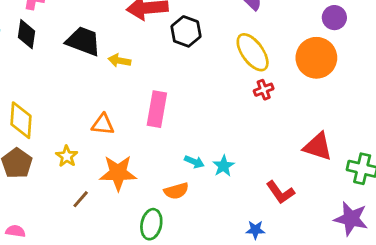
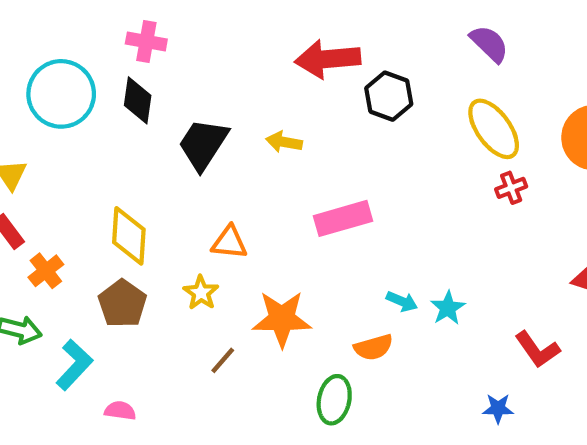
black trapezoid: (83, 41) -> (203, 144), moved, turned -78
pink rectangle: (157, 109) -> (343, 218), turned 64
orange triangle: (103, 124) -> (229, 242), moved

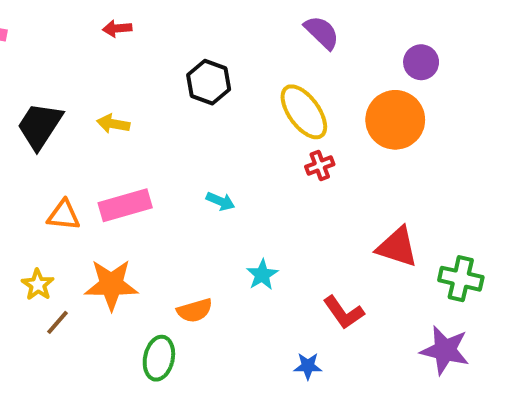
purple semicircle: (489, 44) -> (322, 32), moved
red arrow: (328, 59) -> (117, 28), moved, size x0.5
pink rectangle: (343, 218) -> (125, 205), moved
yellow star: (201, 293) -> (38, 285), moved
cyan arrow: (402, 301) -> (220, 201), moved

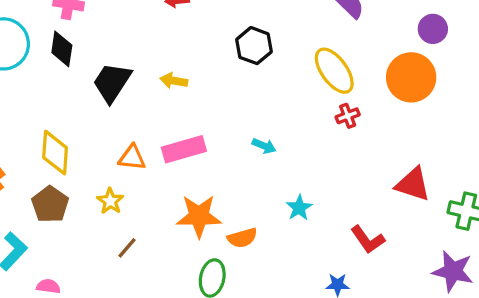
yellow star: (38, 285) -> (110, 201), moved
orange star: (111, 285) -> (199, 216), moved

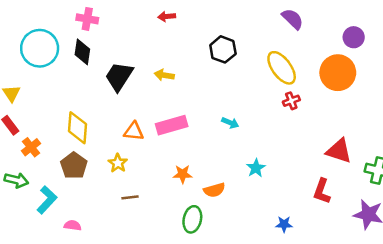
orange star: (199, 216) -> (183, 174), size x0.6
red L-shape: (368, 239) -> (322, 191), moved, turned 55
brown line: (127, 248) -> (130, 197), turned 42

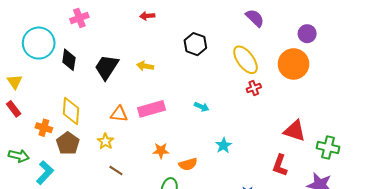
pink cross: (87, 19) -> (79, 18), turned -30
black diamond: (82, 52) -> (69, 60), moved
orange cross: (31, 147) -> (44, 128), moved, turned -35
brown line: (130, 197) -> (116, 171), turned 40

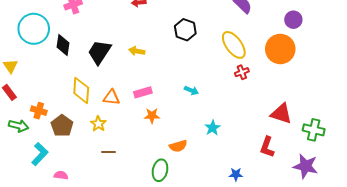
pink rectangle: (151, 109) -> (143, 92), size x0.7
yellow diamond: (71, 111) -> (81, 90), moved
orange star: (161, 151) -> (152, 116), moved
green arrow: (19, 156) -> (19, 126), moved
brown line: (116, 171) -> (108, 152), turned -32

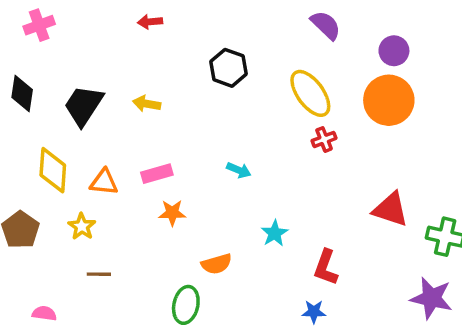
purple circle: (293, 20) -> (394, 51), moved
red L-shape: (267, 147) -> (326, 267), moved
pink semicircle: (61, 175) -> (44, 313), moved

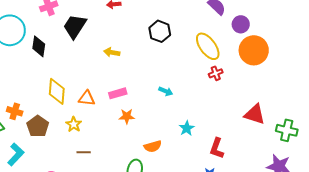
purple circle: (394, 51) -> (241, 24), moved
black trapezoid: (84, 105) -> (75, 26), moved

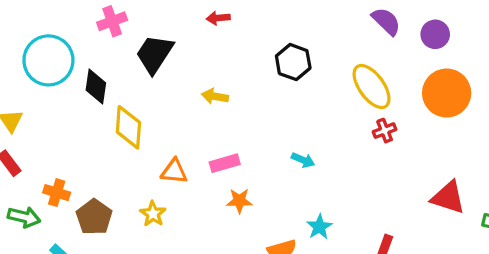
purple circle: (241, 24) -> (435, 34), moved
yellow diamond: (57, 91) -> (128, 127), moved
cyan star: (187, 128) -> (319, 227), moved

